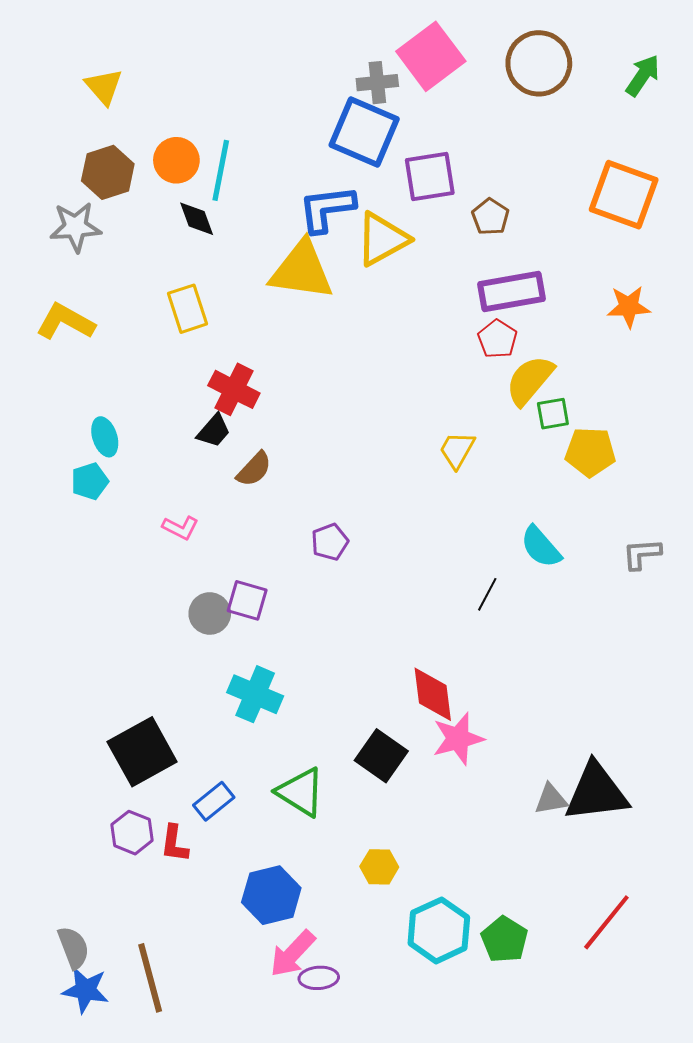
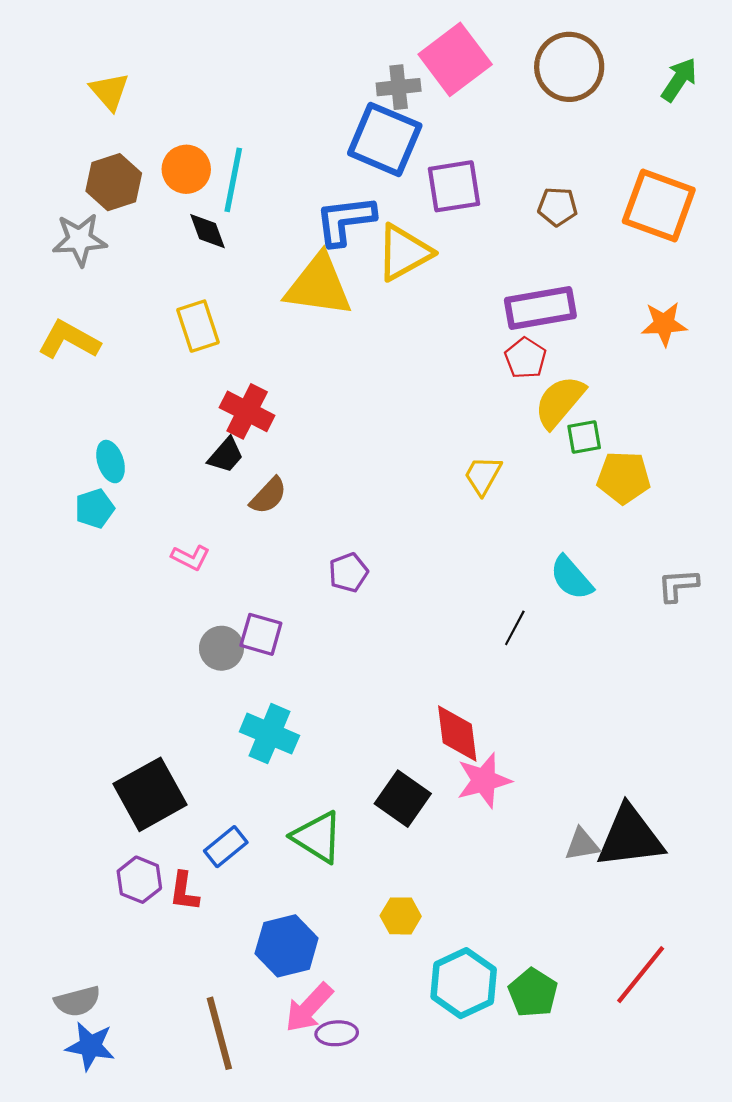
brown pentagon: (490, 217) -> (557, 207), moved, turned -30
gray semicircle: (73, 948) -> (77, 1001), turned 96
brown line: (150, 978) -> (219, 1033), moved

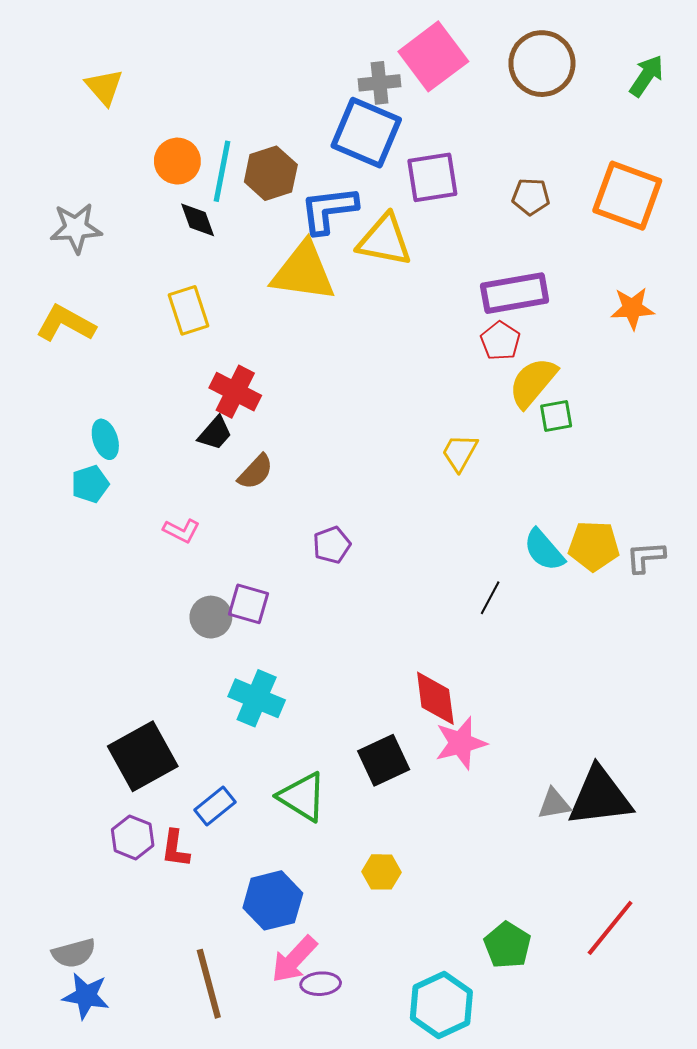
brown hexagon: (114, 182) -> (271, 173), moved
yellow triangle: (404, 252) -> (385, 240), turned 40
yellow pentagon: (624, 478) -> (594, 546), moved
black square: (403, 799) -> (384, 760), turned 30
cyan hexagon: (464, 983) -> (441, 1005), moved

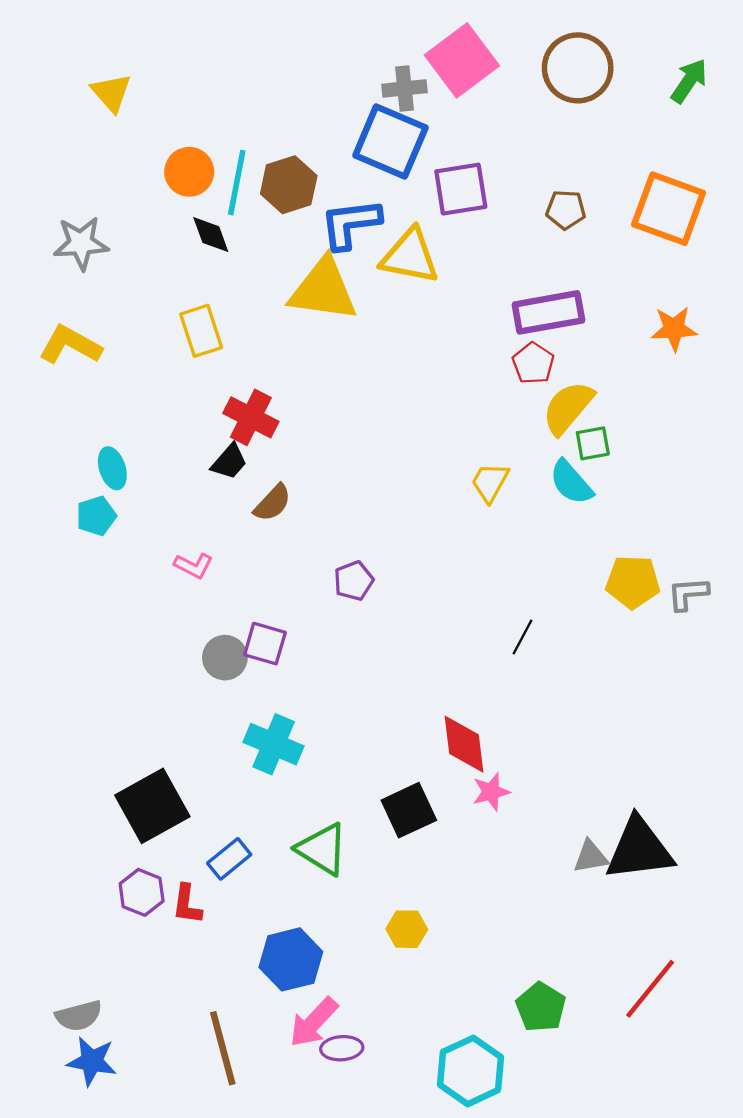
cyan semicircle: (544, 550) -> (571, 482), moved
pink star: (461, 743) -> (491, 792), size x0.7

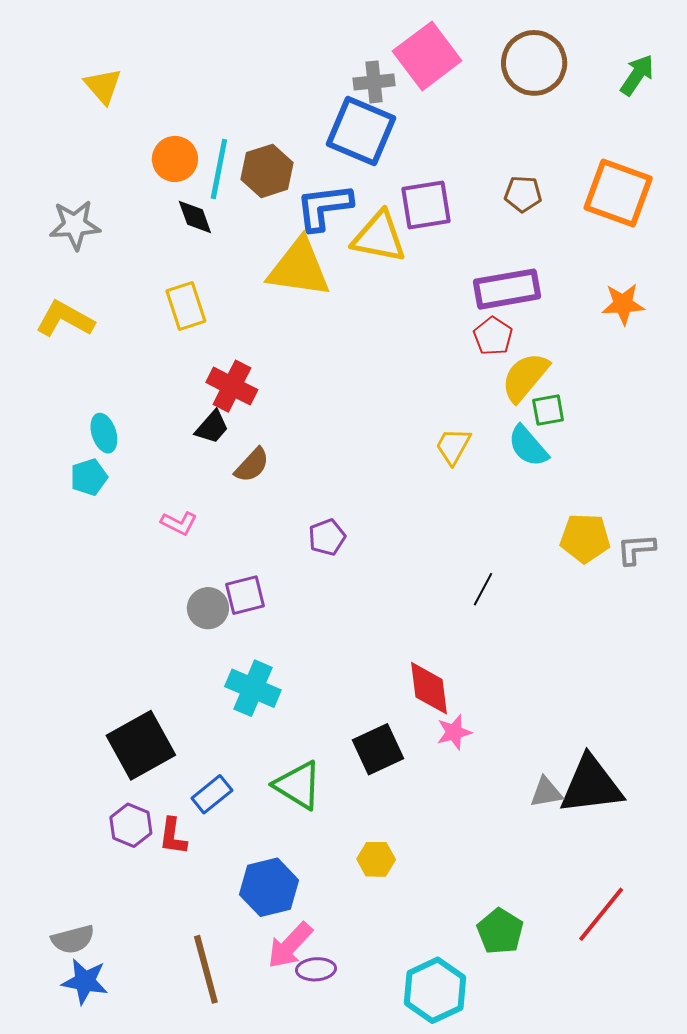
purple square: (461, 189) -> (426, 205), moved
purple square: (265, 644) -> (245, 595), turned -30

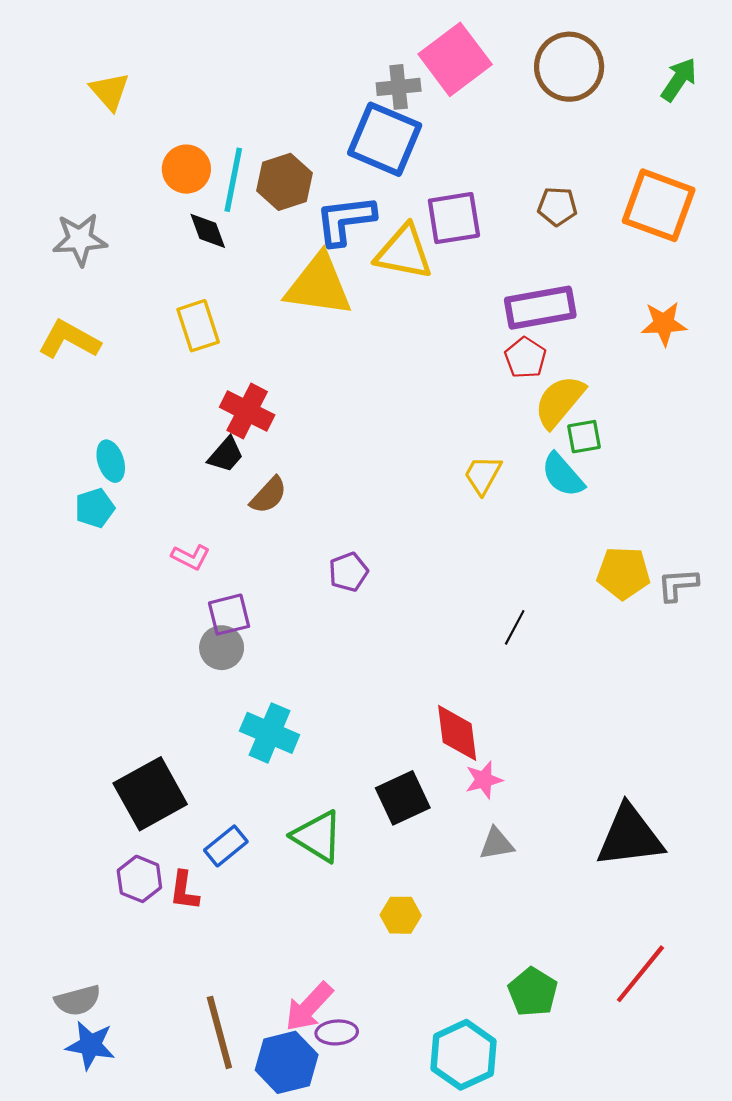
purple square: (245, 595) -> (229, 615), moved
gray triangle: (546, 792) -> (497, 844), moved
blue hexagon: (269, 887) -> (287, 1062), moved

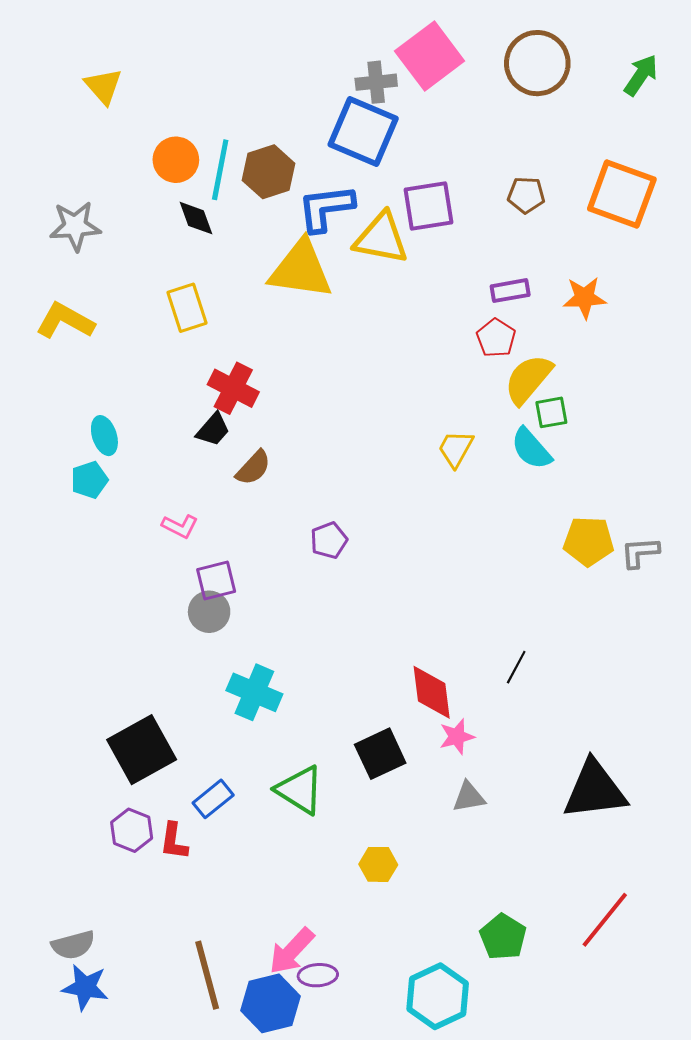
purple rectangle: (540, 308) -> (510, 291), size x0.6
orange star: (664, 324) -> (585, 298), moved
black line: (515, 627) -> (516, 667), moved

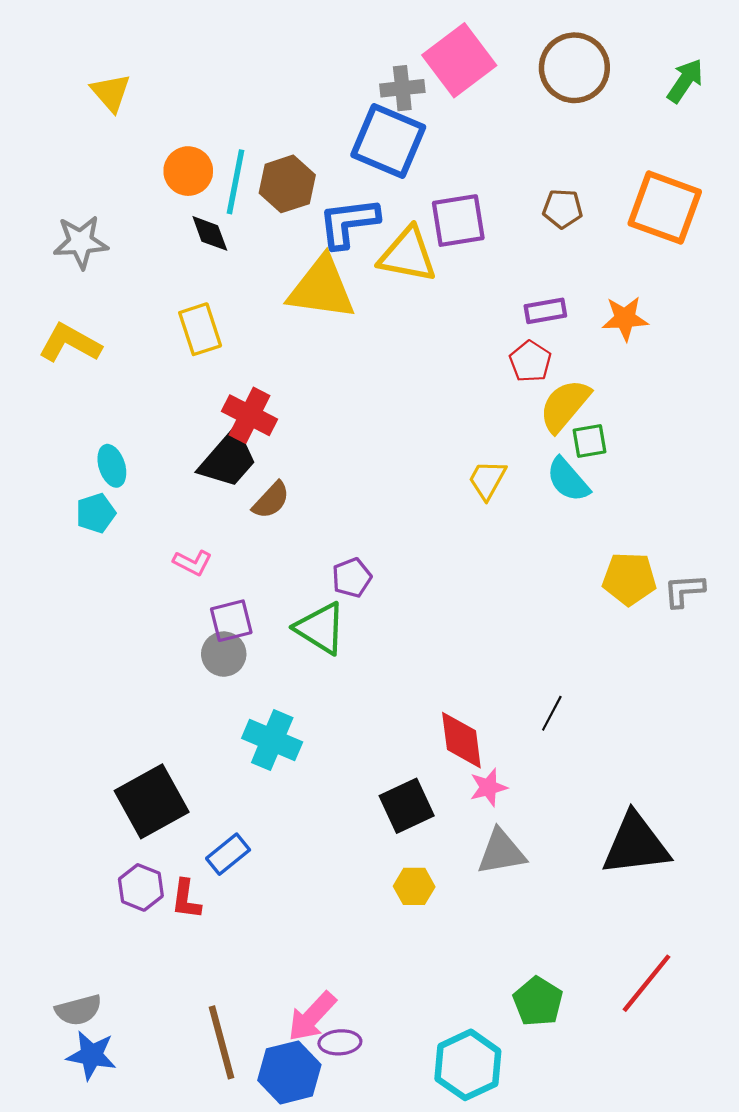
black trapezoid: (213, 430) -> (228, 459), size x1.6
green triangle: (300, 790) -> (321, 628), moved
gray triangle: (469, 797) -> (501, 852), size x1.4
yellow hexagon: (378, 864) -> (414, 886), moved

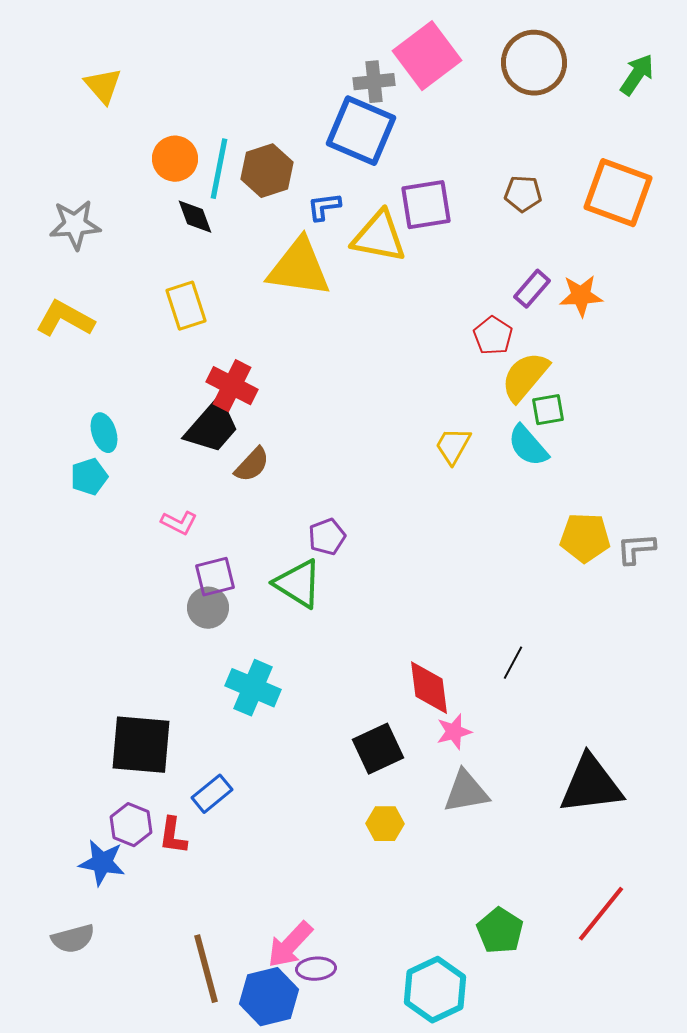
blue L-shape: (349, 223) -> (324, 207), size x0.6
purple rectangle: (545, 311) -> (532, 289), moved, turned -39
black square: (152, 801) -> (141, 745), turned 34
blue star: (91, 1055) -> (102, 863), moved

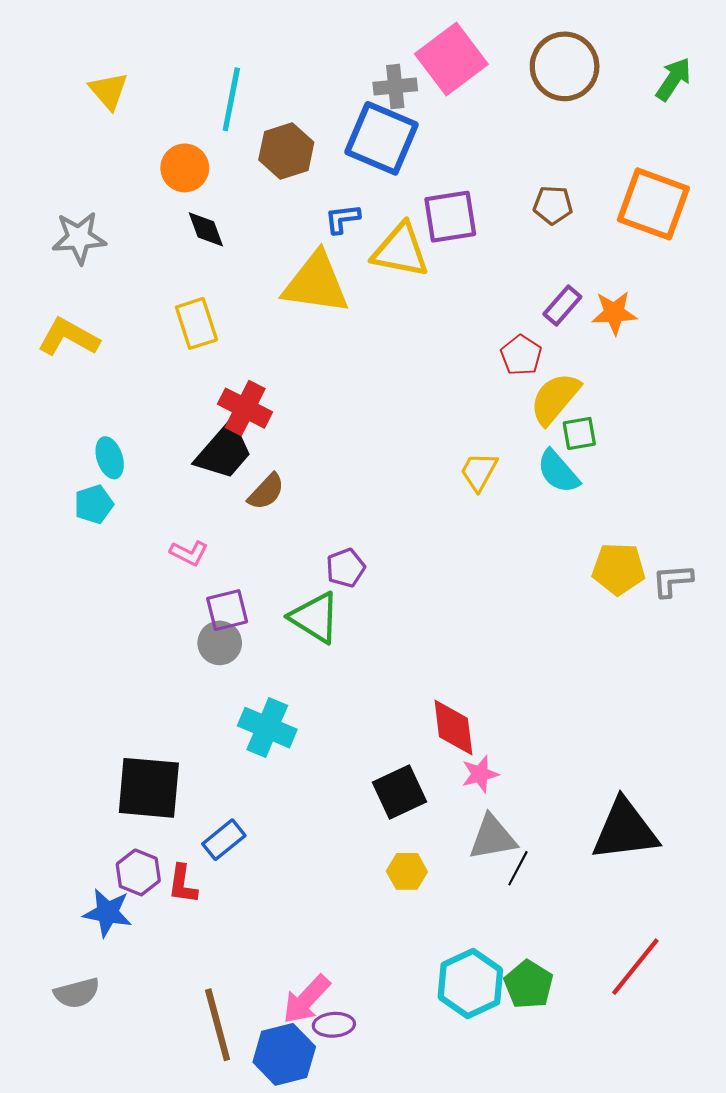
cyan line: (219, 169) -> (231, 99), moved
brown hexagon: (267, 171) -> (286, 151), moved
black line: (513, 663) -> (518, 868), moved
cyan hexagon: (435, 990) -> (470, 984), moved

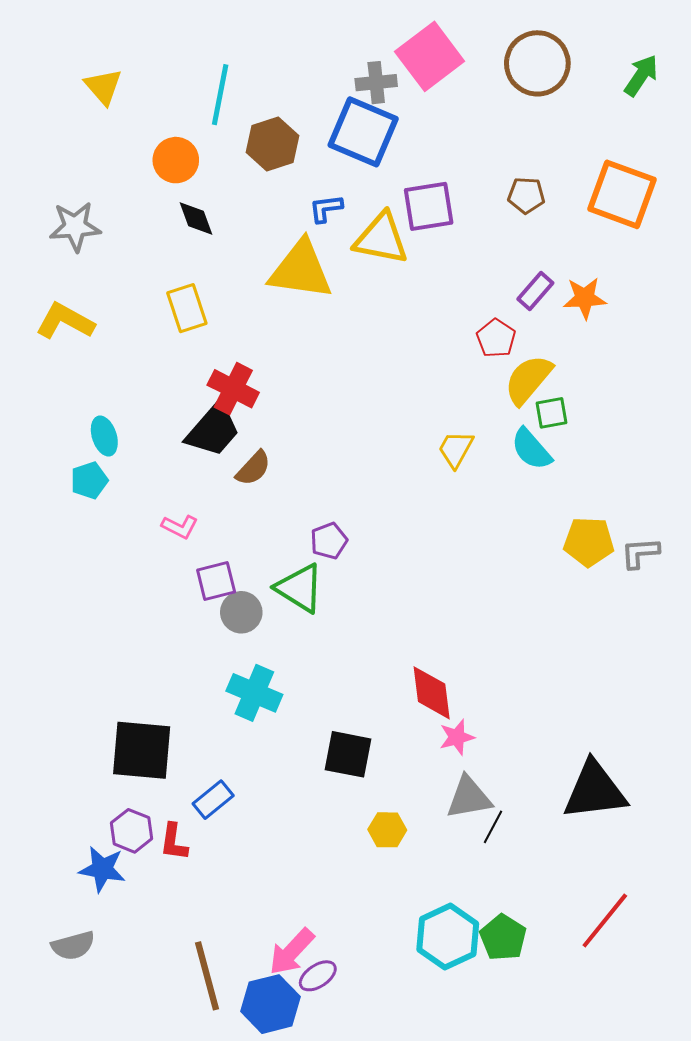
gray circle: (220, 643) -> (241, 612), moved
black square: (399, 792) -> (348, 754), moved, turned 36
purple ellipse: (334, 1025) -> (318, 976), turned -30

